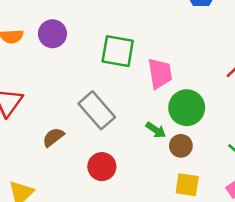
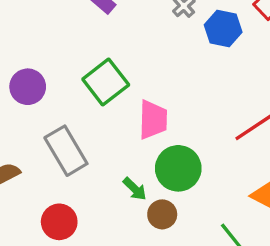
purple circle: (52, 34) -> (28, 87), moved
green square: (118, 51) -> (106, 82), turned 32

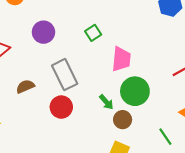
green square: (106, 82) -> (93, 33), size x0.6
red circle: (59, 222) -> (61, 107), moved

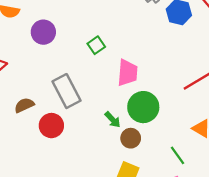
purple circle: (43, 32) -> (43, 32), moved
red circle: (61, 107) -> (51, 126), moved

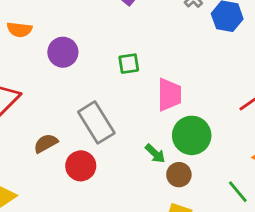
green square: (96, 45) -> (129, 64), turned 30

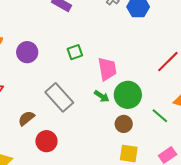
green arrow: (155, 154) -> (102, 96), moved
red circle: (81, 166) -> (46, 141), moved
green line: (238, 192) -> (160, 116), moved

